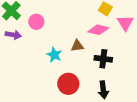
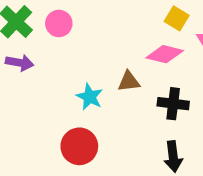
pink circle: (36, 22) -> (59, 23), moved
red circle: (68, 84) -> (79, 146), moved

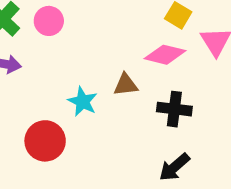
red circle: (79, 146) -> (45, 141), moved
black arrow: (173, 157) -> (174, 167), turned 56

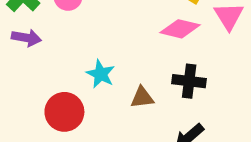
brown triangle: (126, 85) -> (142, 97), moved

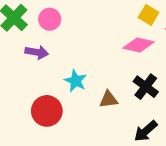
purple arrow: (26, 38) -> (37, 52), moved
black cross: (189, 81) -> (146, 87), turned 30

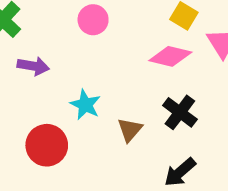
pink circle: (50, 19) -> (93, 20), moved
brown triangle: (108, 99) -> (130, 130), turned -42

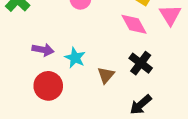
pink diamond: (170, 56) -> (134, 24), turned 48
purple arrow: (33, 66) -> (43, 50), moved

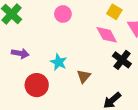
purple arrow: (43, 50) -> (20, 53), moved
black cross: (141, 63) -> (122, 60), moved

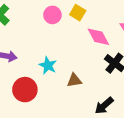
yellow square: (114, 12) -> (78, 13), moved
brown triangle: (84, 76) -> (74, 80), turned 40

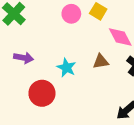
brown triangle: (74, 80) -> (101, 61), moved

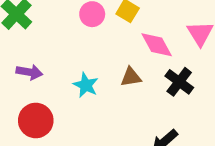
red circle: (42, 93) -> (36, 121), moved

